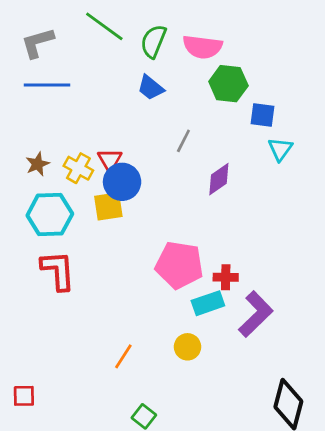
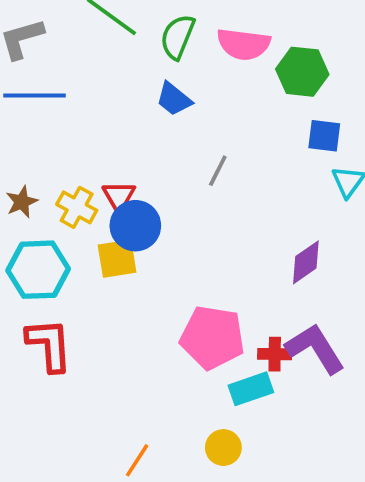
green hexagon: (228, 84) -> (302, 72), moved
purple diamond: (219, 179) -> (306, 262), moved
purple L-shape: (256, 314) -> (315, 349), moved, turned -78

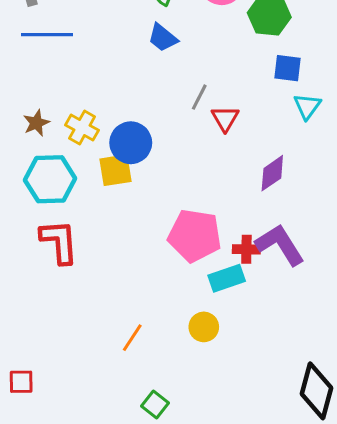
red triangle: (119, 196) -> (225, 118), moved

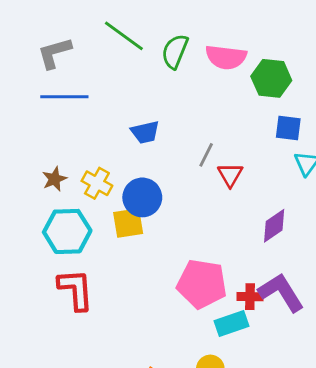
blue trapezoid: (163, 38) -> (145, 132), moved, turned -52

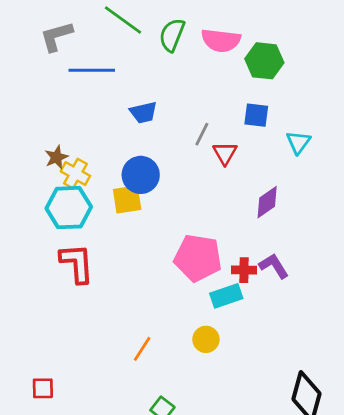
blue line: (64, 97) -> (92, 70), moved
blue square: (288, 128) -> (256, 115), moved
yellow cross: (97, 183) -> (75, 174), moved
purple L-shape: (281, 292) -> (274, 266), size x0.7

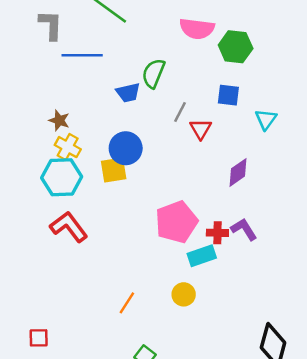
green semicircle: (172, 35) -> (153, 73), moved
gray L-shape: (56, 36) -> (51, 25), turned 108
brown star: (56, 157) -> (59, 120), moved, turned -30
pink pentagon: (198, 258) -> (176, 222), turned -30
red L-shape: (77, 263) -> (69, 227), turned -33

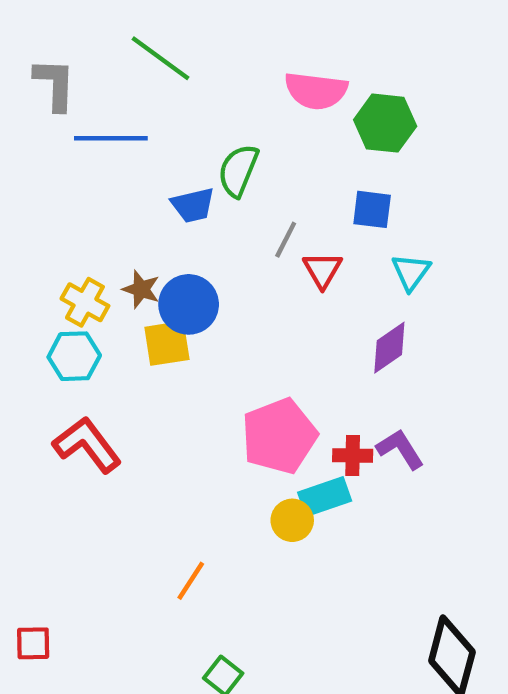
cyan triangle: (266, 119) -> (411, 272), moved
brown star: (59, 120) -> (141, 289), moved
cyan hexagon: (62, 177) -> (74, 356), size x0.7
yellow circle: (184, 294) -> (292, 520), moved

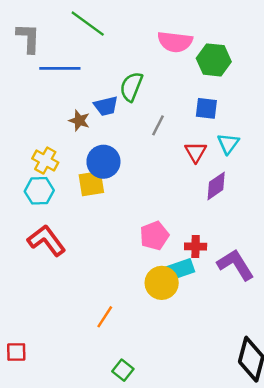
red triangle: (322, 270) -> (196, 152), moved
brown star: (141, 289) -> (79, 121), moved
pink pentagon: (279, 436) -> (154, 236), size x0.7
purple L-shape: (400, 449) -> (236, 265), moved, size x1.4
yellow circle: (292, 520) -> (162, 283), size x1.4

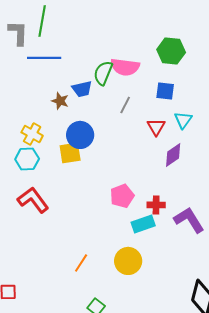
green line: (88, 24) -> (42, 21), moved, turned 64
pink semicircle: (175, 42) -> (125, 67), moved
yellow circle: (162, 283) -> (128, 261), moved

